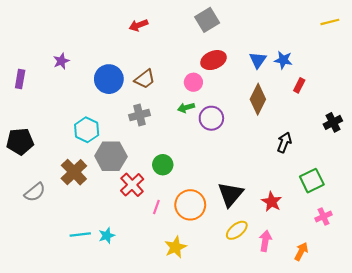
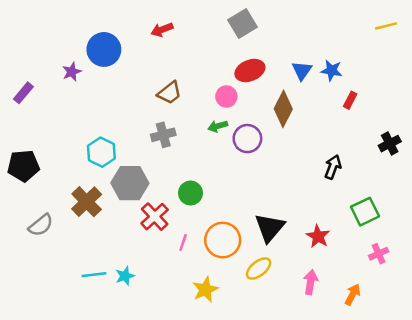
purple rectangle: (20, 79) -> (23, 93), turned 30
blue circle: (109, 79) -> (104, 49), moved
brown diamond: (258, 99) -> (283, 109), moved
yellow ellipse: (237, 230) -> (259, 269), moved

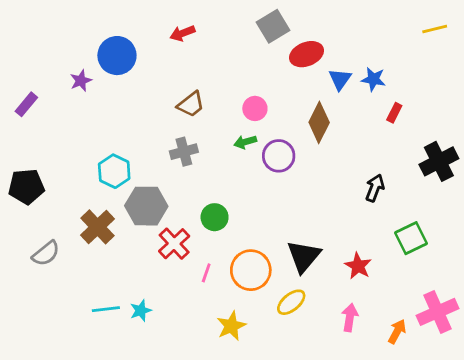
red ellipse: (250, 71) -> (307, 54), moved
black cross: (390, 144) -> (439, 161), size x1.5
pink cross: (379, 254) -> (437, 312), moved, size x1.8

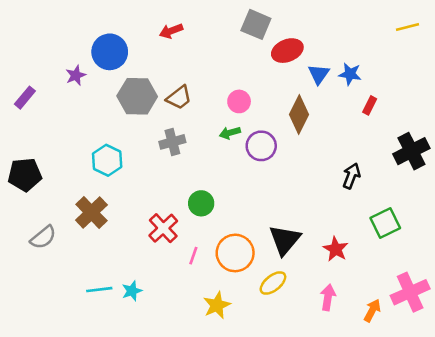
gray square: (273, 26) -> (256, 24), turned -36
gray hexagon: (146, 206) -> (137, 96), moved

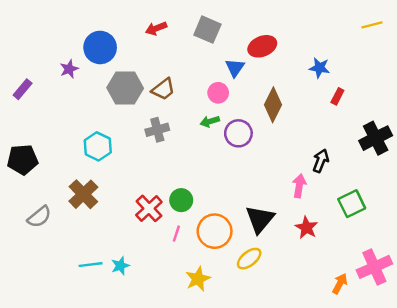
gray square: (256, 24) -> (207, 30), moved
blue triangle: (319, 74) -> (235, 68), moved
green circle: (201, 203) -> (181, 200), moved
pink arrow: (328, 297) -> (299, 186), moved

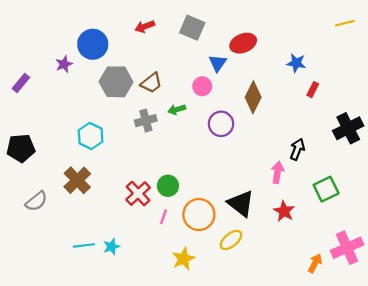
green arrow: (210, 121) -> (177, 109), moved
black triangle: (260, 219) -> (241, 203), turned -32

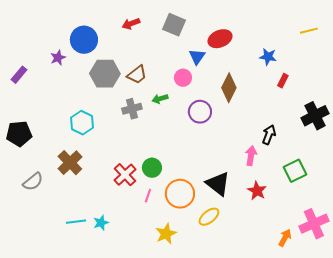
yellow line: (345, 23) -> (309, 31), moved

